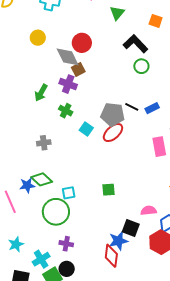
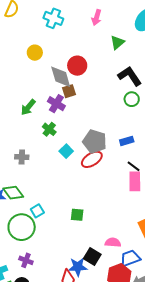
black line: (132, 107) -> (134, 166), moved
blue rectangle: (152, 108) -> (127, 141), moved
cyan square: (69, 193) -> (37, 211), turned -32

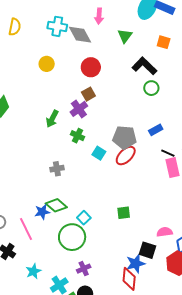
gray diamond: (61, 77) -> (80, 35), moved
purple cross: (56, 104) -> (79, 109), turned 36
purple cross: (26, 260) -> (84, 269), turned -32

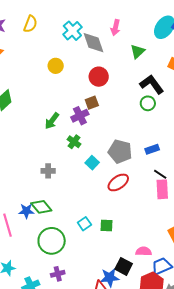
cyan cross: (57, 26) -> (72, 31), turned 30
green circle: (151, 88) -> (148, 103), moved
red ellipse: (126, 156) -> (118, 182), moved
cyan square: (84, 218) -> (84, 224), moved

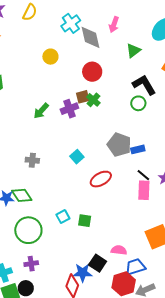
green cross: (74, 142) -> (93, 100), moved
gray pentagon: (120, 151) -> (119, 145), moved

